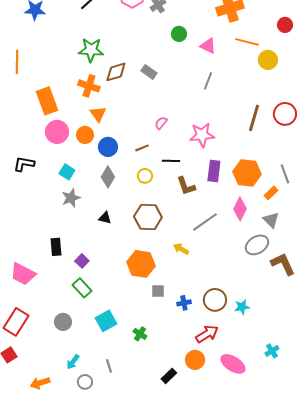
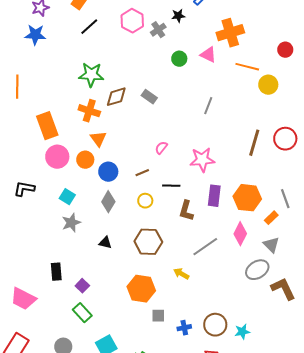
pink triangle: (208, 46) -> (208, 55), moved
brown L-shape: (186, 186) -> (186, 211), turned 35

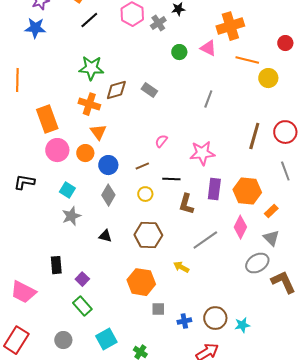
gray line: (285, 199) -> (285, 171), moved

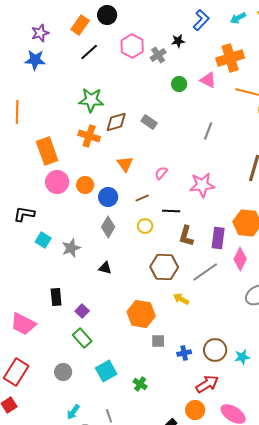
orange triangle: (98, 132) -> (125, 164), moved
purple rectangle: (214, 189) -> (218, 238), moved
cyan square: (67, 190) -> (43, 240), moved
brown hexagon: (148, 235) -> (164, 267), moved

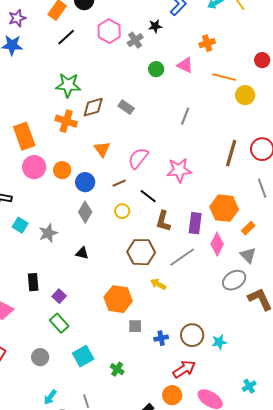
orange cross: (230, 58) -> (207, 43), size x0.6
pink semicircle: (161, 173) -> (138, 158), size x1.6
black line: (171, 211) -> (148, 196), turned 36

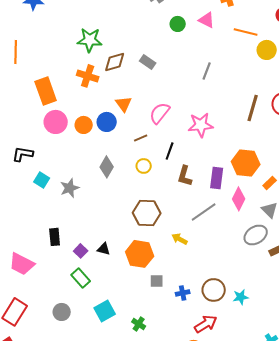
blue circle: (85, 182) -> (107, 122), moved
black line: (148, 196) -> (170, 151), turned 72
brown hexagon: (141, 252) -> (147, 213), moved
black triangle: (82, 253) -> (104, 249), moved

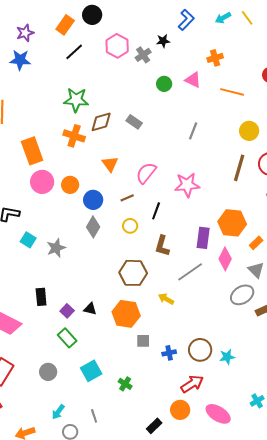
yellow circle: (267, 50) -> (249, 131), moved
blue circle: (107, 122) -> (93, 200), moved
brown L-shape: (185, 176) -> (162, 246), moved

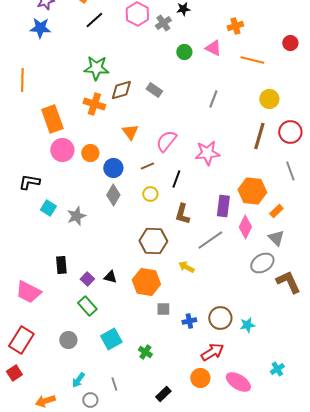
black rectangle: (154, 426) -> (163, 394), moved

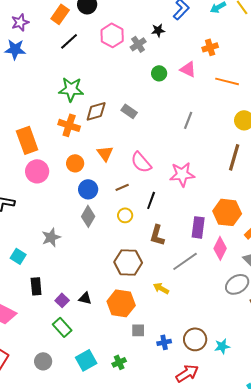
pink semicircle: (166, 141) -> (141, 162), turned -80
orange circle: (90, 153) -> (75, 163), moved
cyan square: (48, 208) -> (18, 256), moved
green cross: (145, 352) -> (119, 362), moved, turned 32

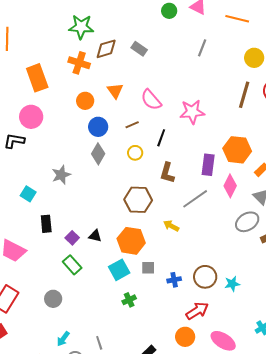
gray line: (188, 120) -> (202, 48), moved
pink circle: (37, 171) -> (31, 117), moved
cyan square: (86, 360) -> (119, 270), moved

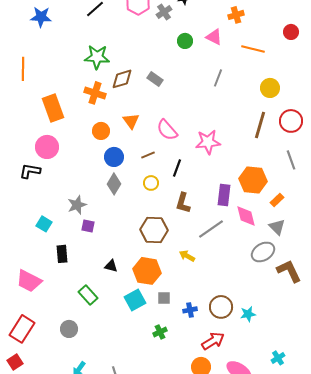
pink diamond: (230, 186) -> (246, 216), turned -40
purple square: (72, 238) -> (88, 226), moved, turned -32
green cross: (129, 300) -> (160, 332), moved

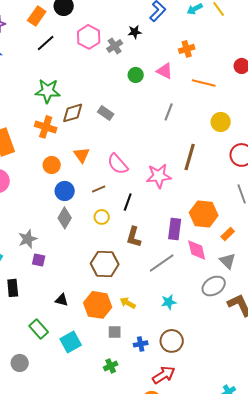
brown line: (260, 125) -> (190, 157), moved
yellow arrow: (187, 256) -> (128, 303), moved
cyan square: (135, 300) -> (71, 342), moved
cyan star: (248, 314) -> (169, 302), moved

